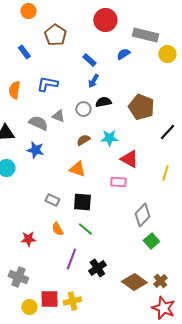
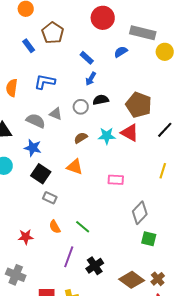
blue rectangle: (24, 52) -> (29, 46), moved
red triangle: (129, 159) -> (130, 133), moved
black square: (82, 202) -> (41, 174), moved, turned 30
green square: (151, 241) -> (149, 239), turned -35

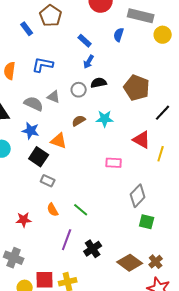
blue semicircle: (121, 52) -> (119, 35), turned -40
red triangle: (130, 133) -> (142, 140), moved
orange triangle: (75, 167) -> (59, 141), moved

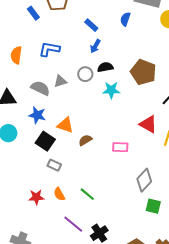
gray triangle: (54, 97) -> (60, 81), turned -40
cyan star: (105, 119) -> (111, 90), moved
brown semicircle: (79, 121) -> (85, 140), moved
red star: (24, 220) -> (36, 197), moved
purple line: (67, 240) -> (73, 224), turned -70

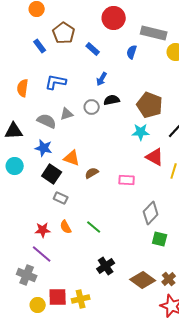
blue rectangle: (91, 25) -> (93, 49), moved
cyan star: (111, 90) -> (141, 132), moved
purple line: (73, 224) -> (42, 254), moved

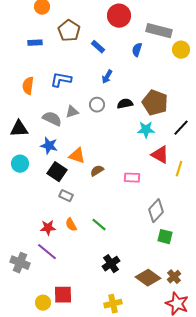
blue rectangle: (40, 46) -> (35, 43), moved, turned -56
black semicircle: (112, 100) -> (125, 104), moved
gray cross: (27, 275) -> (20, 263), moved
yellow cross: (81, 299) -> (113, 304), moved

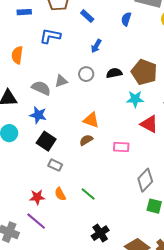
blue L-shape: (61, 80) -> (50, 36), moved
orange triangle: (77, 156) -> (91, 120), moved

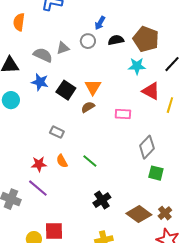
blue arrow: (96, 46) -> (100, 23), moved
orange triangle: (91, 120) -> (93, 87), turned 42
black square: (46, 141) -> (66, 90), moved

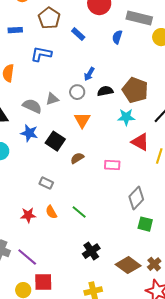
orange triangle: (93, 87) -> (82, 120), moved
purple line: (38, 188) -> (27, 257), moved

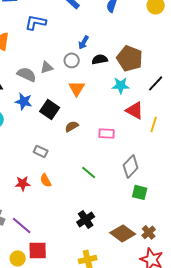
green line: (79, 212) -> (89, 172), moved

